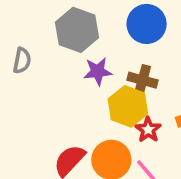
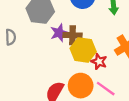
brown cross: (143, 80) -> (72, 35), moved

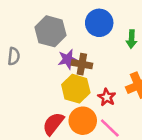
yellow hexagon: (83, 50) -> (76, 89), moved

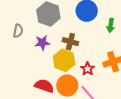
purple star: (68, 59) -> (42, 43), moved
red semicircle: (53, 124) -> (44, 86), turned 66

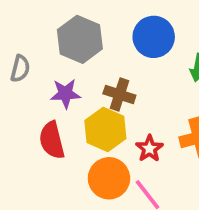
red semicircle: (44, 86) -> (52, 140), moved, turned -126

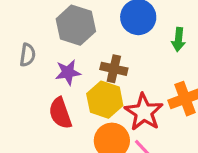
red star: (149, 149) -> (144, 112), size x1.6

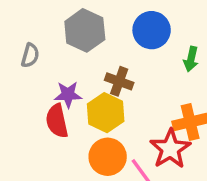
purple star: (68, 72) -> (68, 95), moved
red star: (144, 112) -> (170, 149), moved

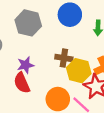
brown cross: (119, 81) -> (64, 58), moved
yellow hexagon: (106, 113) -> (79, 71), moved

